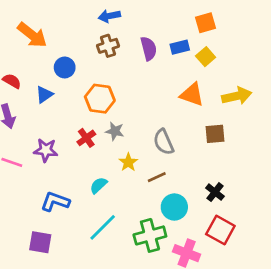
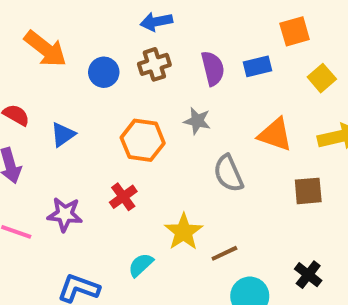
yellow square: (206, 57) -> (322, 78), moved
blue circle: (65, 67) -> (104, 72), moved
gray star: (115, 131) -> (197, 121), moved
gray semicircle: (164, 142) -> (228, 173), moved
yellow star: (128, 162) -> (184, 232), size x1.4

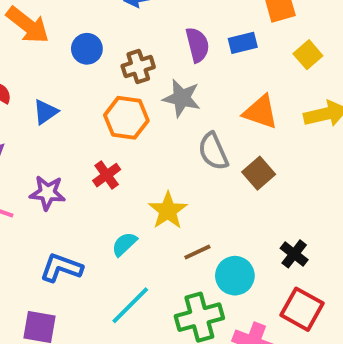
brown cross: (154, 64) -> (138, 67), moved
gray star: (197, 121) -> (182, 98), size x1.4
brown square: (308, 191) -> (259, 173), moved, turned -36
brown line: (224, 253) -> (197, 252), moved

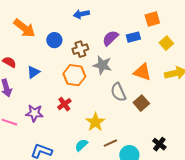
purple semicircle: (197, 45) -> (110, 38), turned -120
cyan semicircle: (124, 244) -> (81, 145), moved

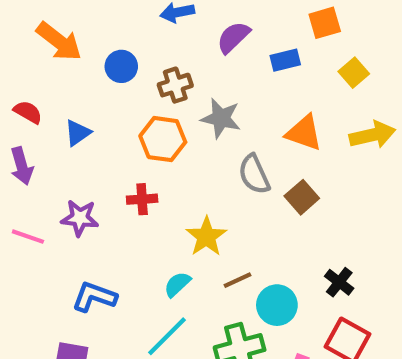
purple semicircle: (110, 38) -> (233, 37), moved
red cross: (64, 104) -> (142, 199), turned 32

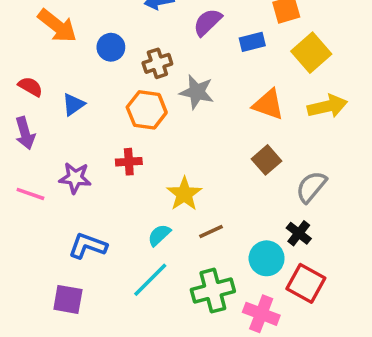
yellow square: (354, 73) -> (311, 53), size x1.5
gray semicircle: (254, 174) -> (311, 187), moved, turned 64
cyan circle: (277, 305) -> (267, 258), moved

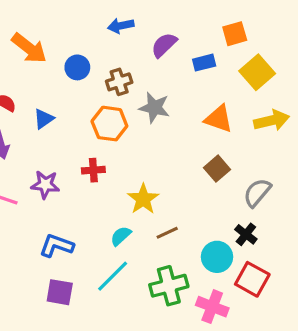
purple square: (68, 299) -> (60, 292), moved

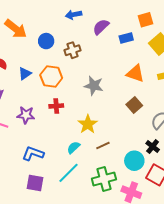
gray star: (154, 108) -> (94, 86), moved
orange hexagon: (109, 124) -> (51, 77), moved

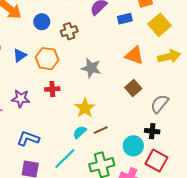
black cross: (153, 147) -> (152, 131), turned -32
cyan semicircle: (74, 148) -> (80, 132), moved

